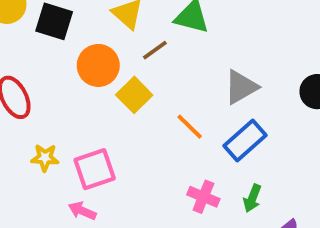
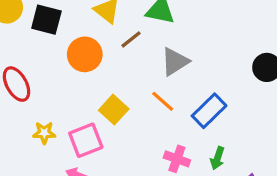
gray triangle: (241, 87) -> (175, 62), moved
yellow square: (134, 95) -> (114, 110), moved

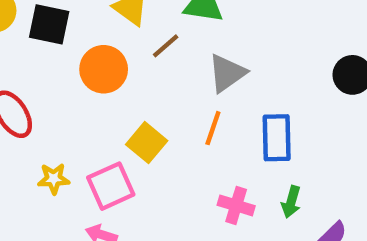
orange line: (163, 101) -> (213, 128), turned 70
blue rectangle: (209, 111) -> (277, 138), turned -44

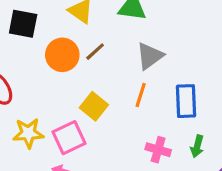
brown line: (166, 46) -> (95, 52), moved
yellow star: (54, 179) -> (28, 133), size x1.4

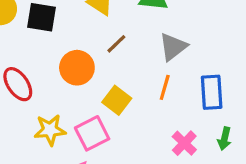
orange circle: (62, 55) -> (77, 68), moved
pink cross: (158, 150) -> (184, 143), turned 30

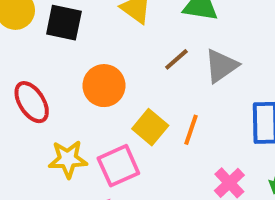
brown line: (116, 44) -> (176, 59), moved
orange line: (165, 87) -> (191, 130), moved

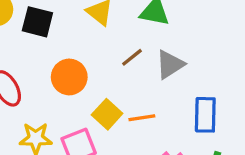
orange line: (191, 130) -> (142, 118), turned 60

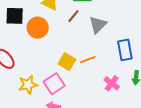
brown line: (132, 57) -> (73, 16), moved
orange circle: (69, 77) -> (38, 28), moved

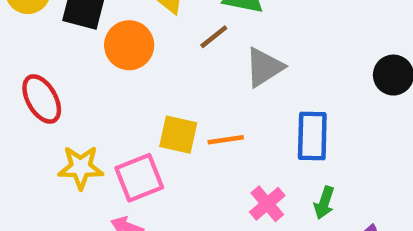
yellow square: (67, 62) -> (178, 135), turned -30

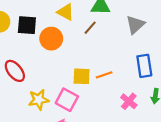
gray triangle: (264, 67) -> (135, 25), moved
pink square: (139, 178) -> (67, 100), turned -30

